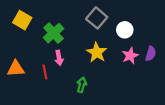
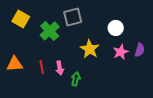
gray square: (97, 18) -> (73, 17), moved, turned 36
pink arrow: (59, 58) -> (60, 68), moved

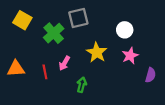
purple semicircle: (140, 50) -> (151, 75), moved
pink arrow: (60, 68) -> (64, 63), moved, turned 40

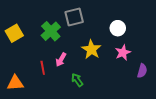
yellow square: (22, 20) -> (14, 33), moved, turned 30
orange triangle: (16, 69) -> (15, 83), moved
green arrow: (82, 85) -> (77, 80), turned -48

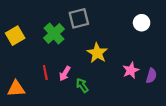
white circle: (118, 28) -> (142, 23), moved
pink star: (123, 53) -> (131, 70), moved
pink arrow: (61, 60) -> (65, 74), moved

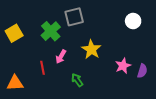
pink arrow: (65, 74) -> (61, 57), moved

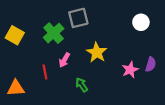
yellow square: (14, 33) -> (15, 35), turned -30
purple semicircle: (142, 71) -> (151, 64), moved

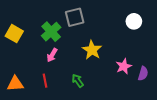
pink arrow: (64, 60) -> (52, 55), moved
purple semicircle: (151, 64) -> (143, 73), moved
red line: (45, 72) -> (45, 81), moved

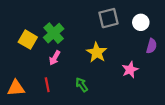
gray square: (75, 17) -> (109, 18), moved
yellow square: (14, 34) -> (28, 40), moved
purple semicircle: (143, 73) -> (152, 46), moved

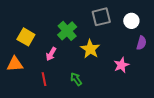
green cross: (54, 33) -> (67, 31), moved
orange triangle: (16, 88) -> (15, 64), moved

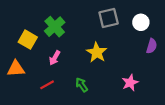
green cross: (67, 31) -> (55, 27), moved
pink star: (121, 65) -> (130, 83), moved
red line: (44, 79) -> (47, 85), turned 72

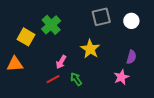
purple semicircle: (152, 46) -> (131, 57), moved
pink arrow: (55, 58) -> (61, 62), moved
red line: (47, 85) -> (53, 79), moved

